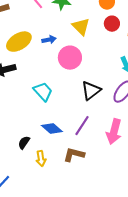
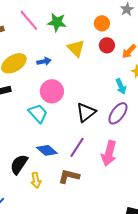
pink circle: (70, 58) -> (52, 91), moved
black semicircle: (24, 143) -> (19, 164), size x1.5

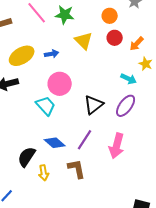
cyan arrow: (121, 86) -> (129, 79), turned -42
brown L-shape: (69, 176) -> (77, 169), turned 65

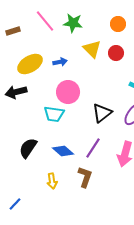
red circle: (115, 38) -> (116, 53), moved
cyan trapezoid: (46, 106) -> (54, 114), turned 140
black semicircle: (27, 157) -> (28, 148), moved
brown L-shape: (77, 169) -> (85, 177), turned 30

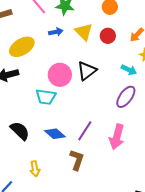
blue arrow: (60, 62) -> (56, 32), moved
black triangle: (102, 113) -> (87, 71), moved
black semicircle: (28, 148) -> (20, 131), turned 100
yellow arrow: (52, 181) -> (35, 169), moved

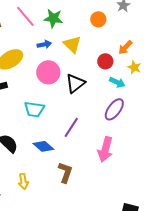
red circle: (108, 36) -> (105, 61), moved
pink circle: (60, 75) -> (48, 72), moved
purple line: (85, 131) -> (71, 127), moved

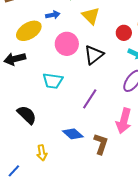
blue arrow: (44, 44) -> (53, 15), moved
blue diamond: (43, 146) -> (73, 134), moved
brown L-shape: (65, 172) -> (101, 144), moved

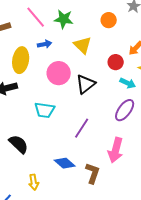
yellow ellipse: (29, 31) -> (21, 60), turned -50

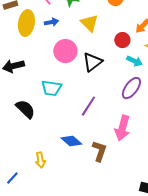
yellow ellipse: (21, 60) -> (26, 23), moved
black semicircle: (19, 144) -> (25, 109), moved

